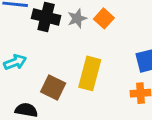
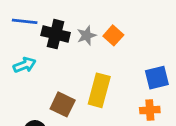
cyan arrow: (15, 62) -> (25, 65), moved

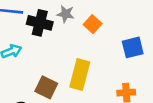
gray star: (87, 35) -> (66, 14), moved, turned 30
blue square: (157, 78) -> (133, 47), moved

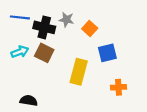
blue square: (133, 47) -> (107, 53), moved
brown square: (46, 87) -> (44, 53), moved

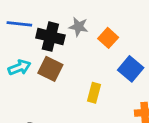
blue square: (107, 53) -> (131, 69), turned -36
yellow rectangle: (79, 72) -> (94, 93), size x0.6

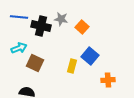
brown square: (50, 69) -> (35, 63), moved
blue square: (131, 69) -> (90, 56), moved

